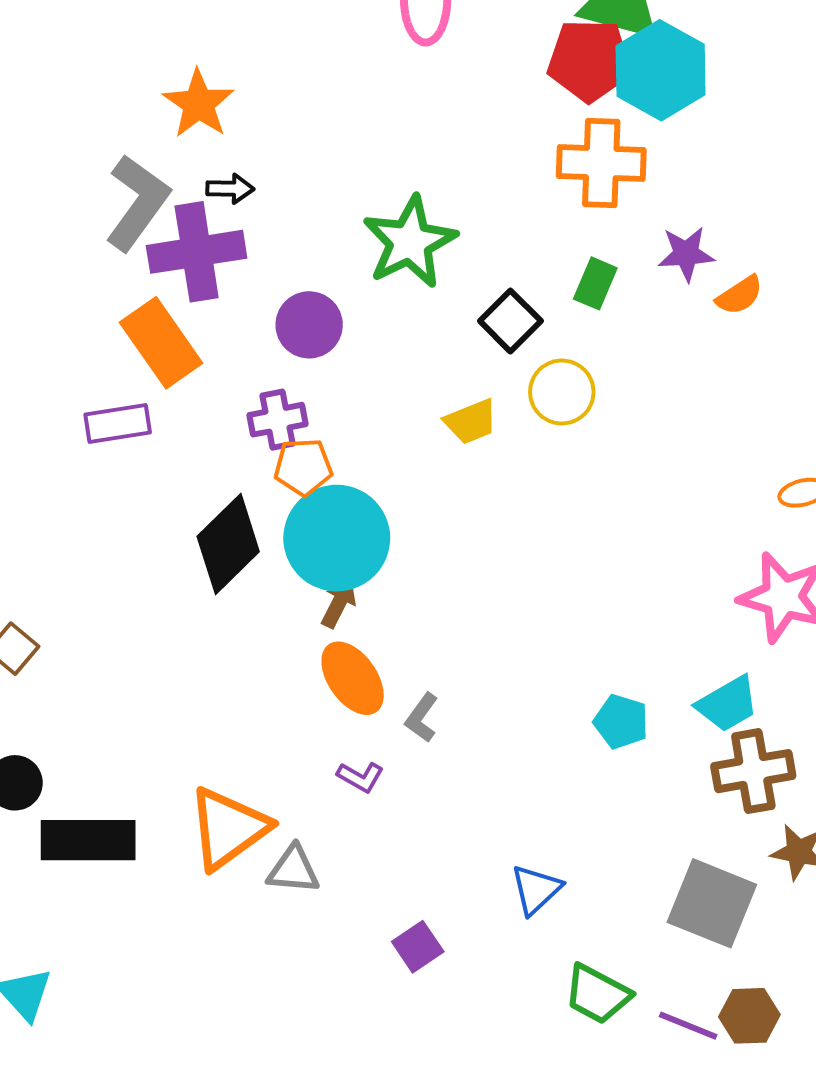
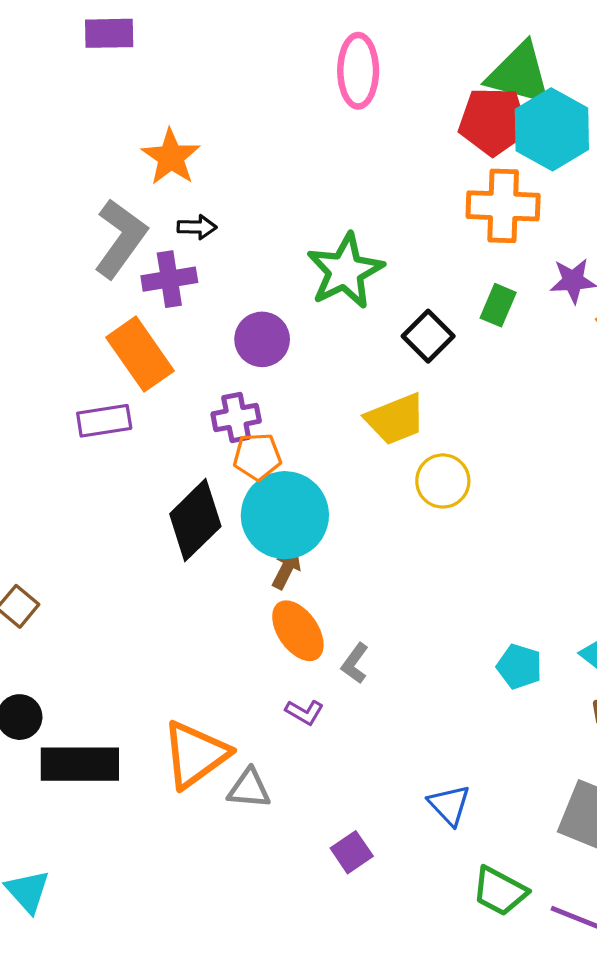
purple cross: (197, 252) -> (169, 279), size x0.7
yellow circle: (562, 392) -> (443, 481), moved
yellow trapezoid: (471, 422) -> (396, 419), size x1.4
blue triangle: (536, 889) -> (449, 805), turned -30

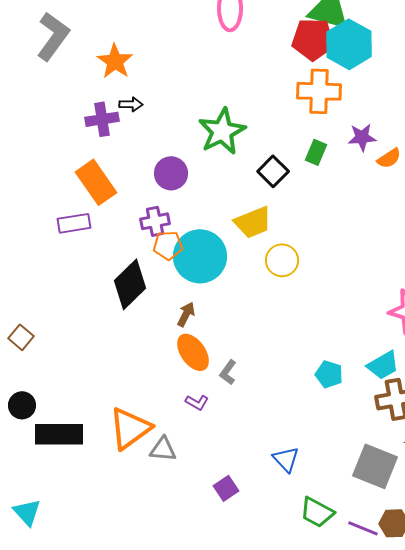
gray L-shape: (120, 238) -> (53, 36), moved
purple cross: (169, 279) -> (102, 119), moved
cyan circle: (285, 515) -> (200, 256), moved

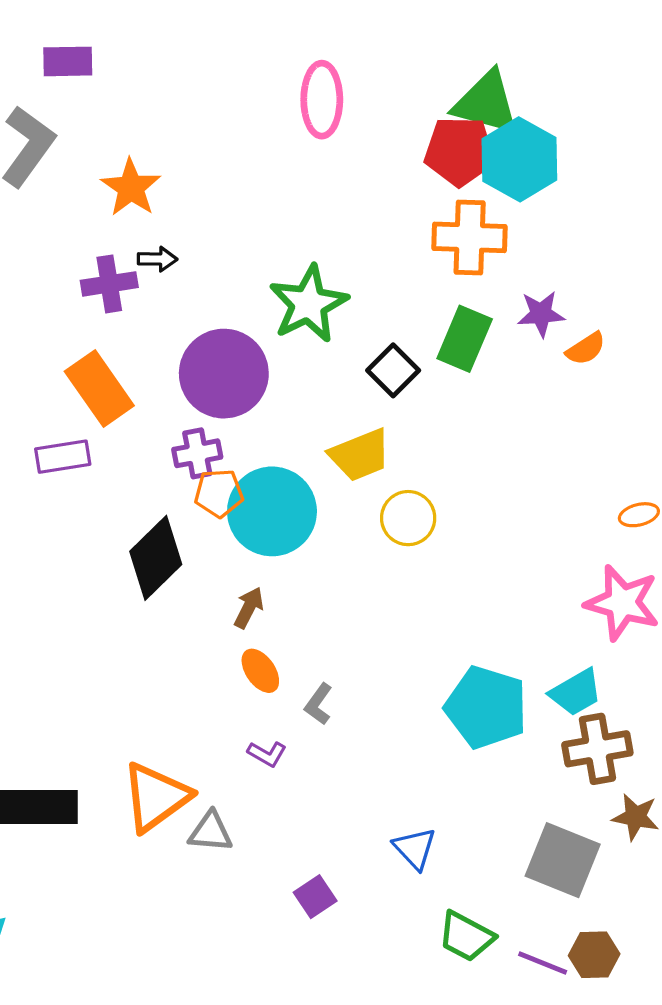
green rectangle: (316, 152) -> (465, 339), size x1.5
purple circle: (171, 173) -> (224, 374), size x1.6
orange ellipse: (193, 352) -> (260, 671), size x0.7
cyan pentagon: (329, 374) -> (486, 707), size x1.8

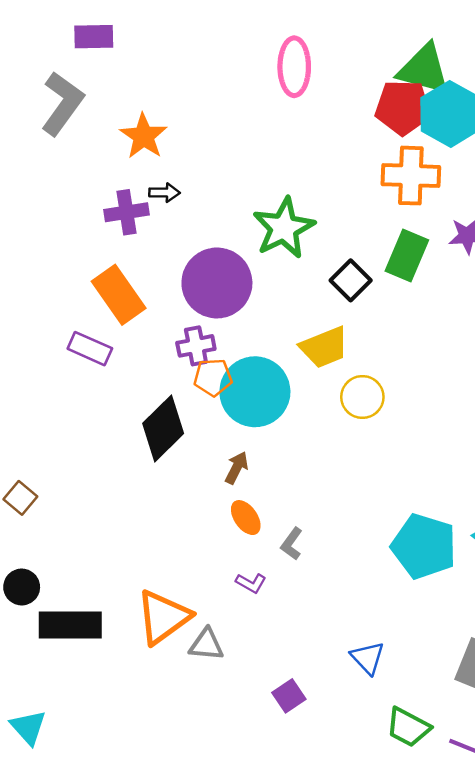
purple rectangle: (63, 457) -> (90, 349), turned 33

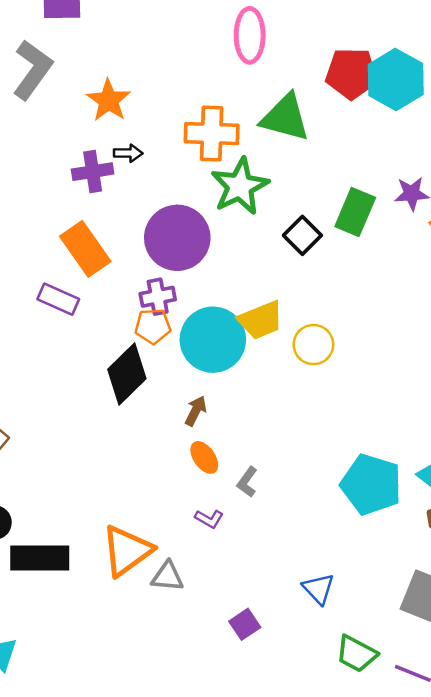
green triangle: (424, 69) -> (285, 118), moved
orange cross: (411, 176) -> (212, 134), moved
yellow trapezoid: (324, 347) -> (261, 320), moved
orange pentagon: (213, 377) -> (153, 326), moved

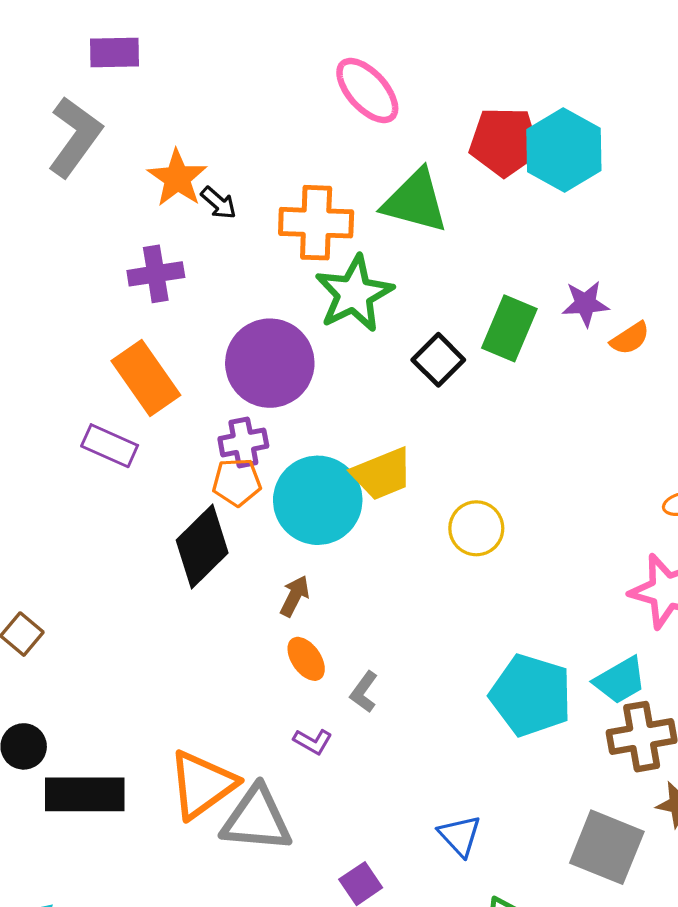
pink ellipse: (250, 35) -> (367, 91), turned -42
black arrow: (128, 153) -> (219, 203), moved, turned 40
yellow circle: (313, 345) -> (476, 528), moved
gray triangle: (167, 576) -> (257, 819), size x1.6

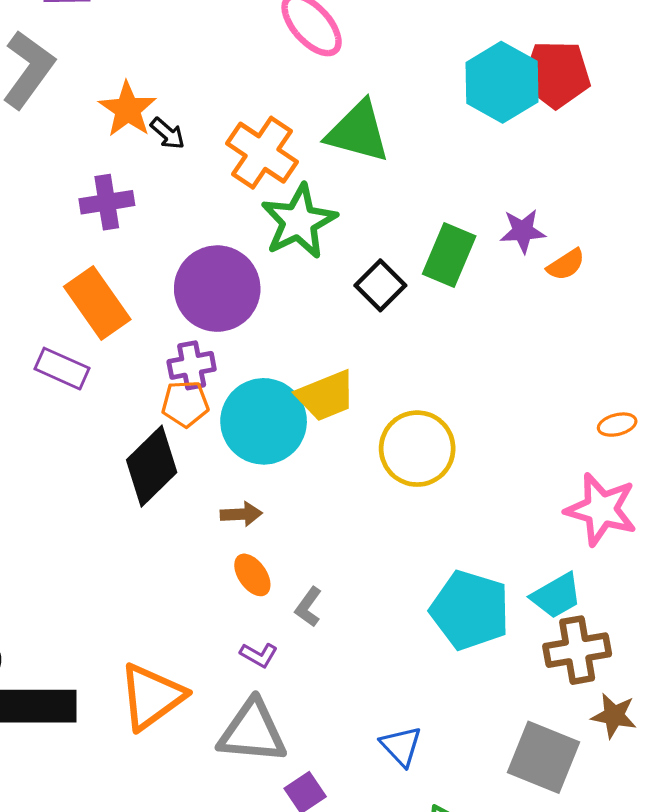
red pentagon: (504, 142) -> (556, 74), moved
orange cross: (316, 223) -> (262, 153), turned 32
yellow circle: (476, 528) -> (417, 449), size x1.4
brown arrow: (295, 596) -> (241, 514), turned 60
gray triangle: (257, 819) -> (252, 732), moved

